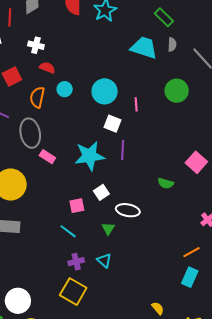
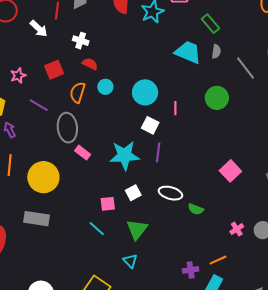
green semicircle: (166, 183) -> (196, 209), moved
white ellipse: (128, 210) -> (170, 193), moved
green triangle: (108, 229) -> (137, 229), size x1.6
purple cross: (76, 262) -> (191, 270), moved

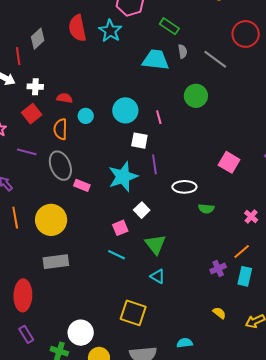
white cross: (81, 41) -> (35, 87), moved
white ellipse: (170, 193) -> (184, 187), moved

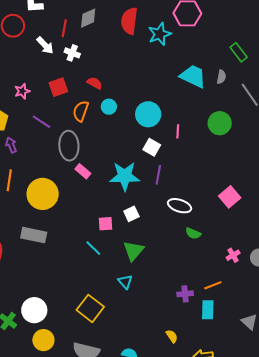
green rectangle: (169, 26) -> (239, 52), moved
white cross: (35, 87) -> (72, 53), moved
cyan rectangle: (245, 276) -> (208, 310), turned -30

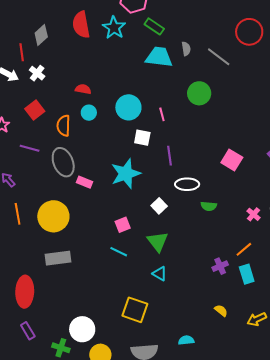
green rectangle: (239, 52) -> (154, 26), moved
white cross: (72, 53) -> (37, 73), turned 35
red semicircle: (95, 83) -> (83, 89), moved
purple line: (158, 175) -> (169, 156), moved
white square: (131, 214) -> (159, 206), moved

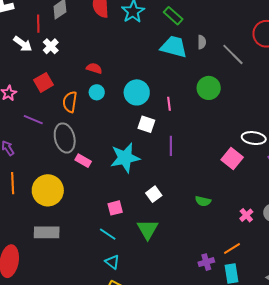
white ellipse: (187, 184) -> (254, 138), moved
cyan triangle: (160, 274) -> (112, 262), moved

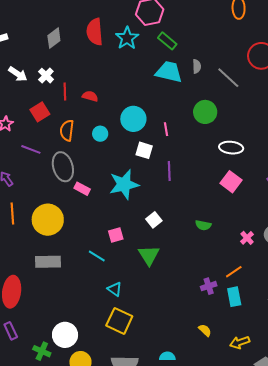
red line: (38, 24) -> (65, 92), moved
cyan circle: (97, 92) -> (100, 134), moved
white ellipse: (254, 138) -> (231, 148), moved
cyan line: (108, 234) -> (97, 256), moved

